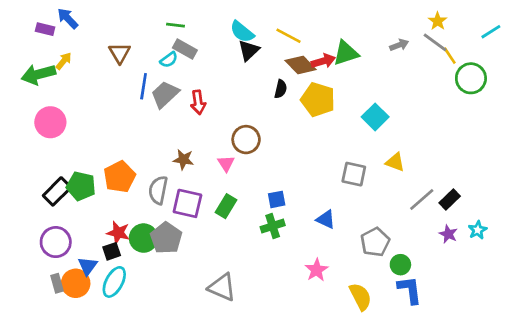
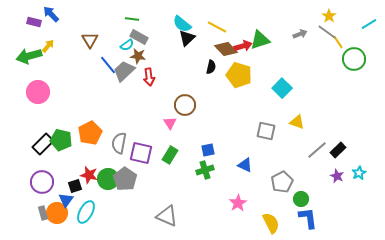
blue line: (144, 86) -> (108, 65), turned -48
brown star: (183, 160) -> (138, 56), moved
black square: (112, 251) -> (75, 186), moved

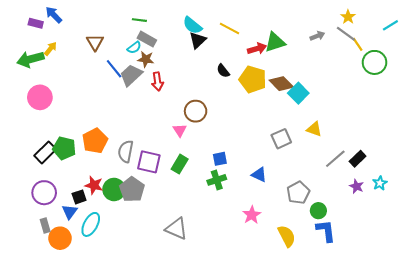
brown diamond: (226, 49) -> (281, 84), moved
black semicircle: (211, 67) -> (223, 71), turned 128
gray square: (266, 131) -> (281, 139), turned -36
orange circle: (57, 213) -> (60, 238), moved

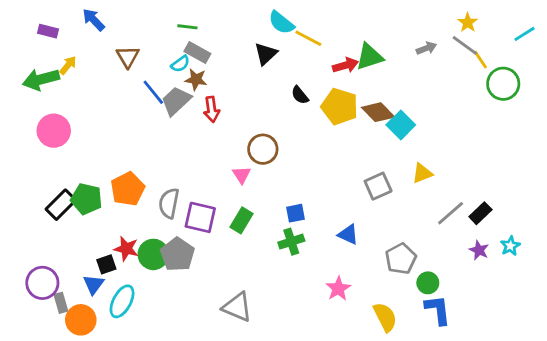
blue arrow: (54, 15) -> (94, 20), moved
cyan semicircle: (192, 25) -> (281, 23), moved
yellow triangle: (314, 129) -> (422, 173), turned -42
purple circle: (44, 193) -> (42, 283), moved

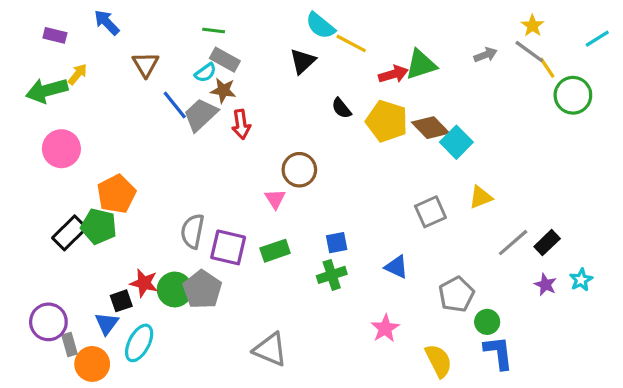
orange pentagon: (128, 189) -> (116, 194), moved
green rectangle: (241, 220) -> (275, 251), turned 40

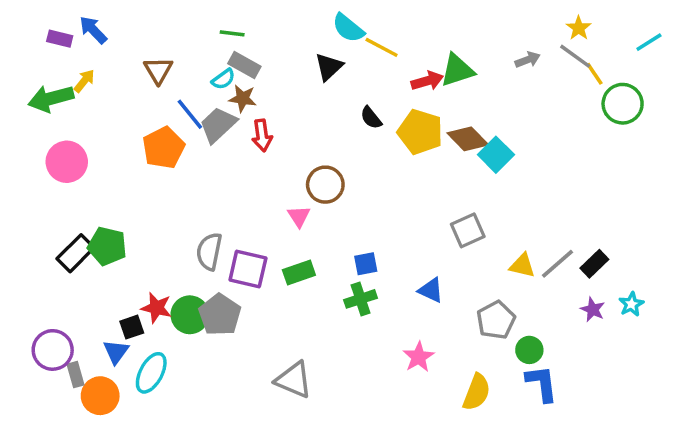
blue arrow: (107, 22) -> (93, 30), moved
orange pentagon: (116, 194) -> (163, 148), moved
yellow triangle: (481, 197) -> (522, 266), moved, turned 35
yellow semicircle: (439, 361) -> (477, 392), turned 48

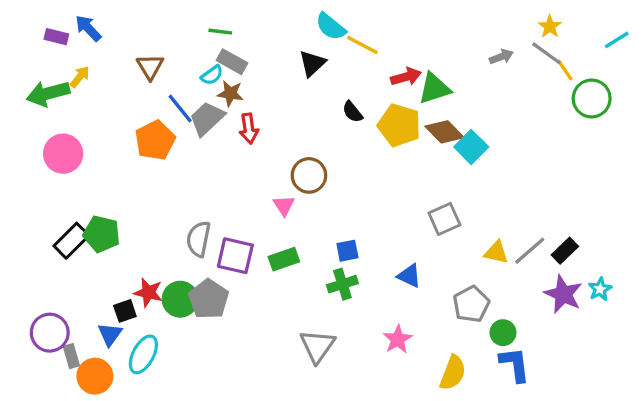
green triangle: (457, 70) -> (434, 88), moved
purple star: (593, 310) -> (563, 294), size x1.6
gray triangle: (294, 380) -> (317, 346), moved, turned 42

